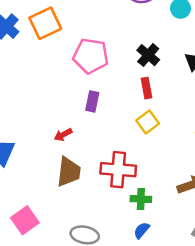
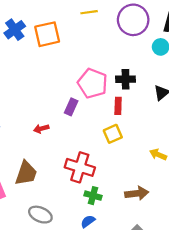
black cross: (148, 55) -> (126, 79), turned 36
pink pentagon: (91, 56) -> (93, 83), moved
brown trapezoid: (69, 172) -> (26, 173), moved

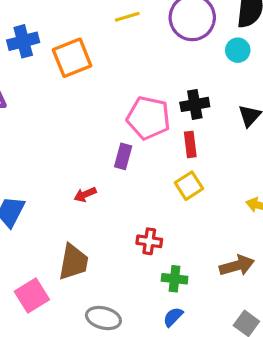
blue cross: (15, 30) -> (23, 41), moved, turned 30
red cross: (80, 167) -> (149, 241), size x0.6

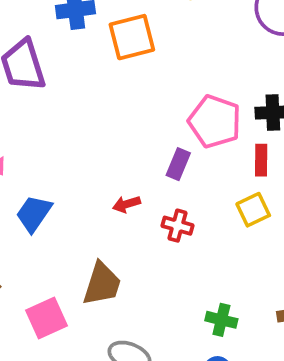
red cross: (149, 241) -> (177, 226), moved

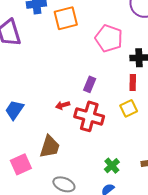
pink pentagon: (215, 121) -> (109, 38), moved
red cross: (177, 226) -> (89, 116), size x1.8
green cross: (221, 320) -> (112, 166), turned 35

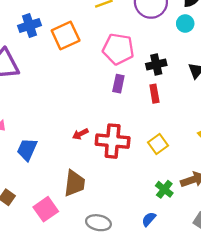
purple rectangle: (90, 84) -> (118, 84), moved
yellow square: (129, 108) -> (158, 144), moved
green cross: (112, 166) -> (164, 189), moved

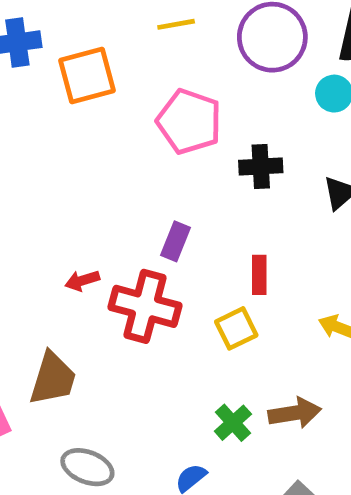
purple rectangle: (118, 84) -> (176, 241), moved
red rectangle: (154, 94) -> (259, 275), moved

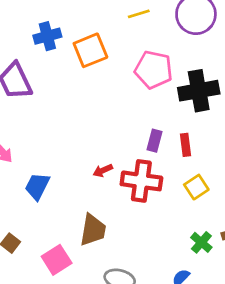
black cross: (261, 166) -> (199, 91), size x1.6
red rectangle: (259, 275) -> (186, 145), moved

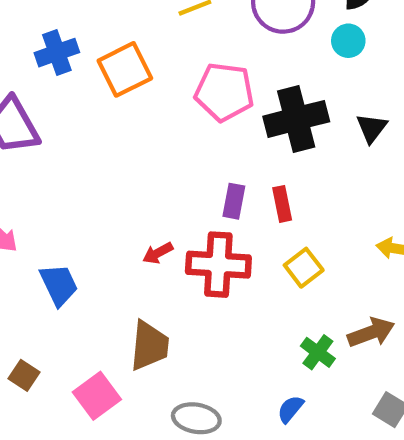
blue trapezoid: (37, 186) -> (59, 285), turned 132

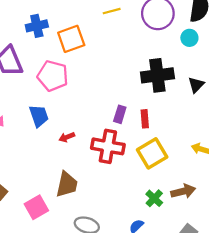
pink pentagon: (224, 92) -> (53, 76), moved
red arrow: (158, 253) -> (67, 137), moved
yellow square: (304, 268) -> (152, 153), size x1.5
blue trapezoid: (59, 285) -> (39, 116), moved

